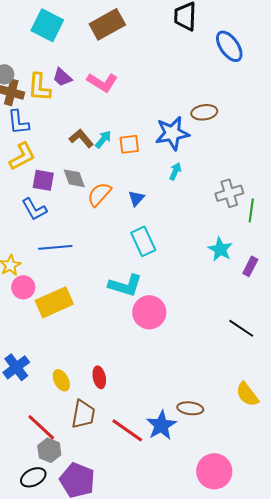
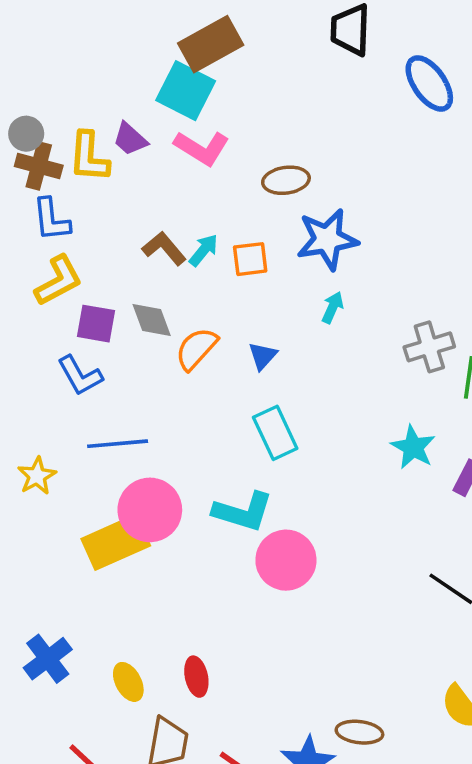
cyan square: (47, 25) -> (186, 91), moved
brown ellipse: (204, 112) -> (286, 180), moved
pink circle: (23, 287) -> (150, 510), moved, size x1.5

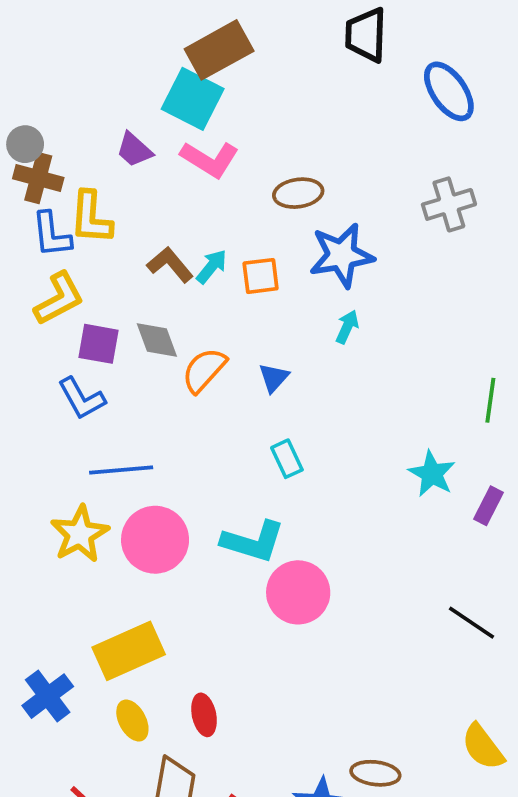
yellow L-shape: (89, 157) -> (91, 218), moved
gray cross: (429, 347) -> (449, 204), moved
cyan rectangle: (275, 433) -> (287, 459), size x0.7
yellow star: (37, 476) -> (80, 534), moved, size x1.4
yellow rectangle: (116, 542) -> (129, 651), moved

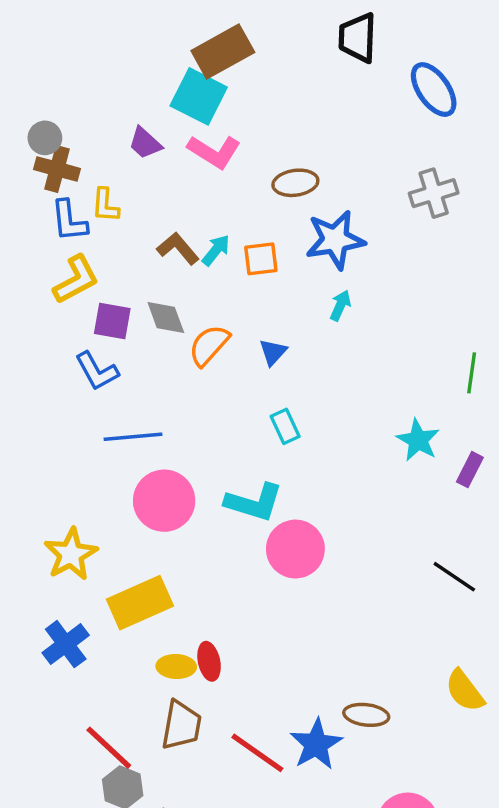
yellow L-shape: (91, 218) -> (105, 205), size x0.7
yellow star: (80, 534) -> (71, 554), moved
yellow ellipse: (132, 721) -> (176, 666), moved, turned -60

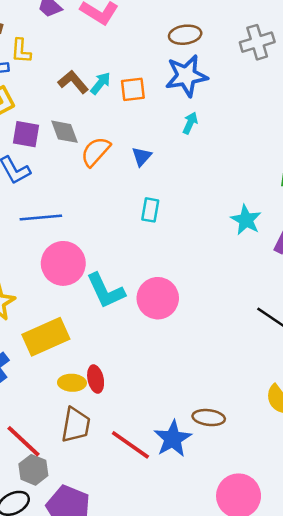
brown ellipse: (295, 183) -> (185, 35), moved
cyan rectangle: (285, 426) -> (150, 210), turned 35
cyan L-shape: (254, 502) -> (106, 291), moved, turned 48

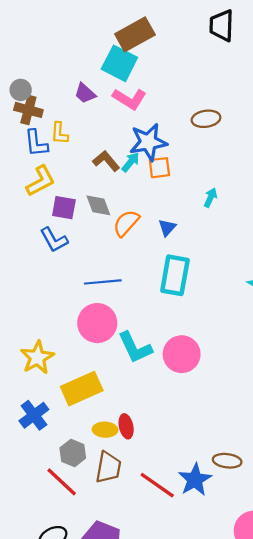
blue star: (186, 76) -> (148, 142), moved
cyan rectangle: (150, 210) -> (175, 275), size x1.8
blue line: (41, 217) -> (103, 282), moved
gray hexagon: (33, 470) -> (73, 453), moved

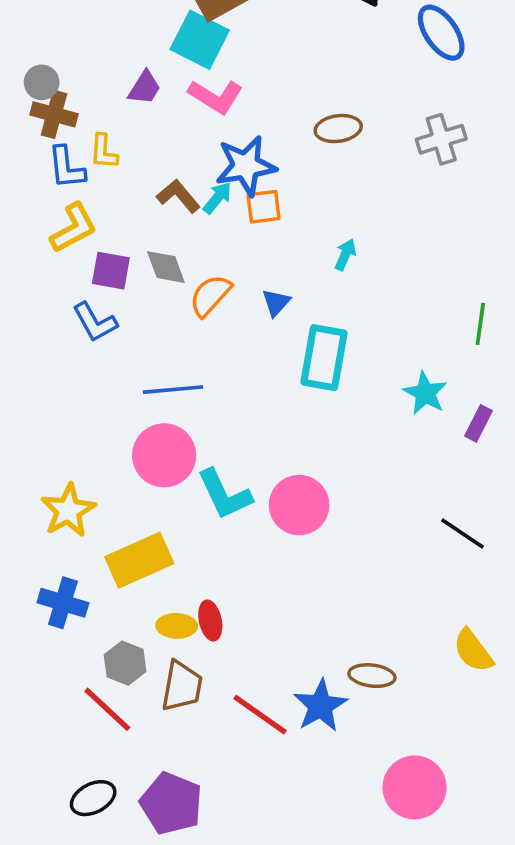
purple trapezoid: (85, 93) -> (145, 88), turned -100
cyan rectangle: (175, 275) -> (324, 358), moved
blue cross: (34, 415) -> (63, 603), turned -36

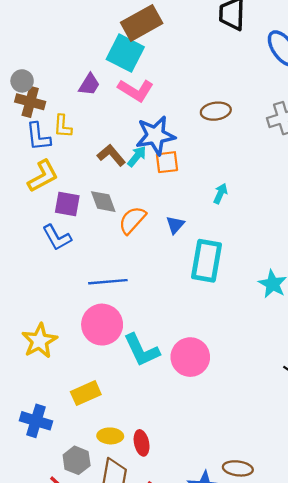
yellow star: (68, 510) -> (39, 341), moved
yellow rectangle: (139, 560) -> (86, 393), size x0.7
red ellipse: (210, 620) -> (142, 443), moved

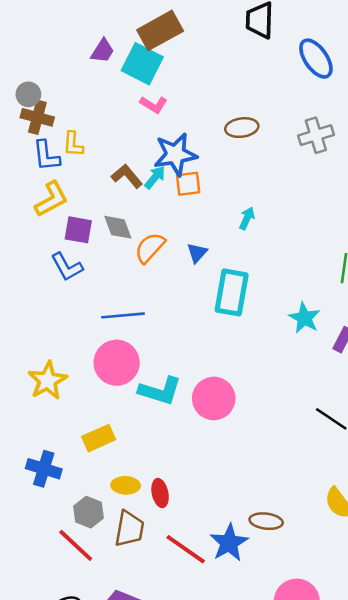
purple trapezoid: (89, 84) -> (103, 51), moved
pink L-shape: (136, 90) -> (154, 105), size x0.7
cyan L-shape: (142, 350) -> (160, 391), turned -48

